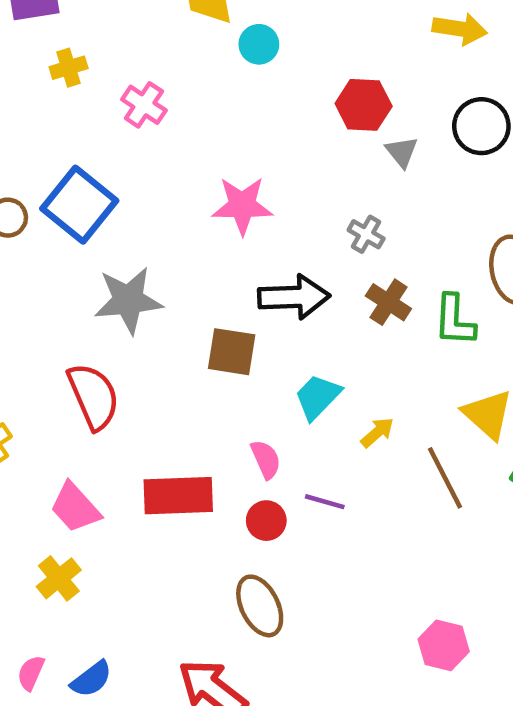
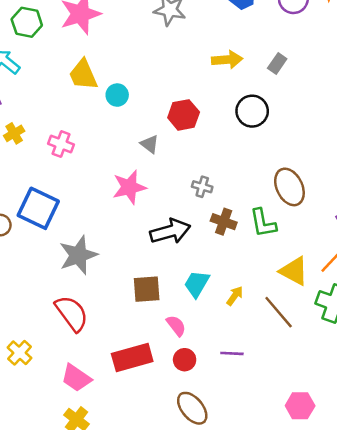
gray triangle: (402, 152) -> (150, 144), moved
brown square: (232, 352) -> (147, 289), moved
purple line: (325, 502) -> (232, 353), moved

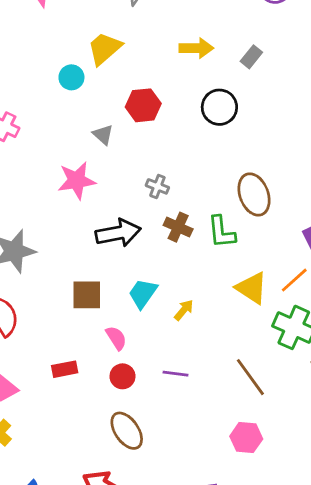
yellow trapezoid: (83, 75) -> (104, 48), moved, turned 68
brown line: (279, 312) -> (250, 377), moved
red rectangle: (132, 357) -> (65, 369), size x0.6

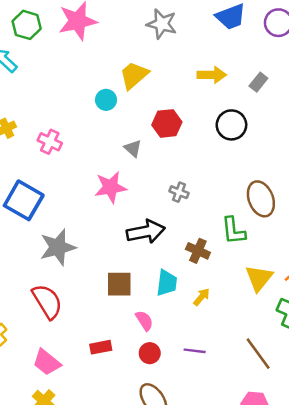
brown cross: (178, 227) -> (198, 251), moved
yellow triangle: (252, 288) -> (259, 278), turned 36
cyan trapezoid: (143, 293) -> (167, 283), turned 152

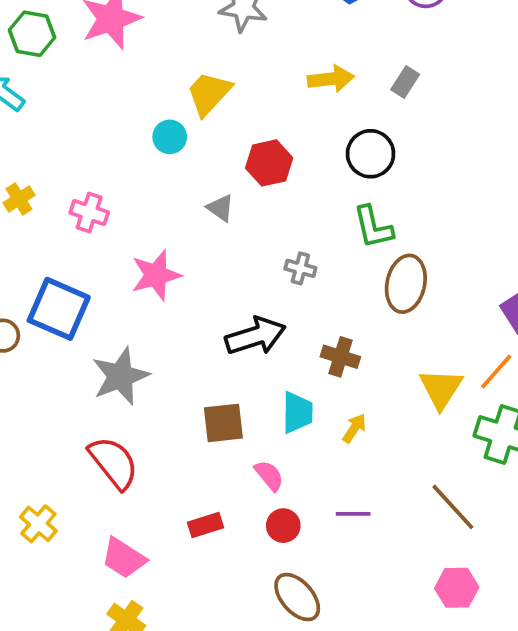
pink star: (111, 187) -> (156, 275), moved
brown ellipse: (261, 199) -> (406, 284), moved, turned 40
green L-shape: (233, 231) -> (373, 227), moved

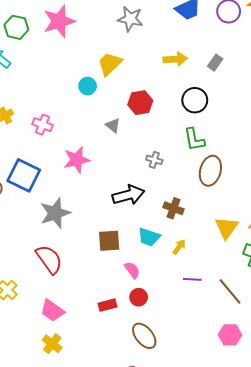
cyan trapezoid: (297, 413) -> (149, 237), turned 105
purple line: (353, 514) -> (192, 279), moved
red rectangle: (206, 525) -> (107, 305), moved

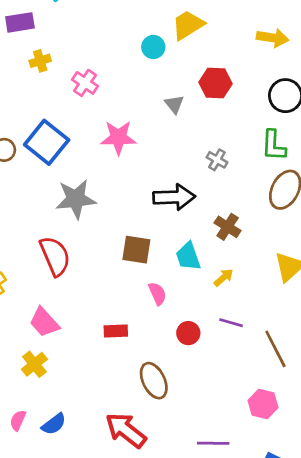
cyan trapezoid: (149, 237) -> (188, 256), turned 40
red circle: (139, 297) -> (188, 333), moved

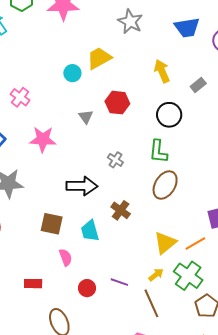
yellow arrow: (273, 38) -> (162, 71), turned -125
yellow arrow: (224, 278) -> (156, 275), moved

